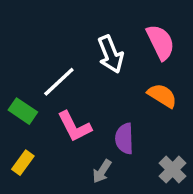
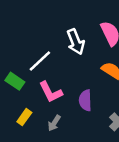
yellow rectangle: (23, 163) -> (24, 117), moved
gray arrow: (102, 171) -> (54, 123), moved

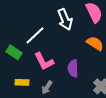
yellow rectangle: (24, 117) -> (22, 82), turned 56

